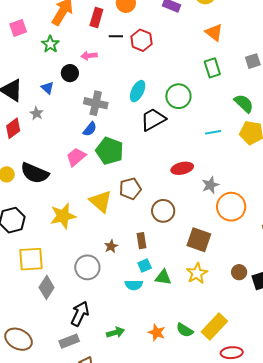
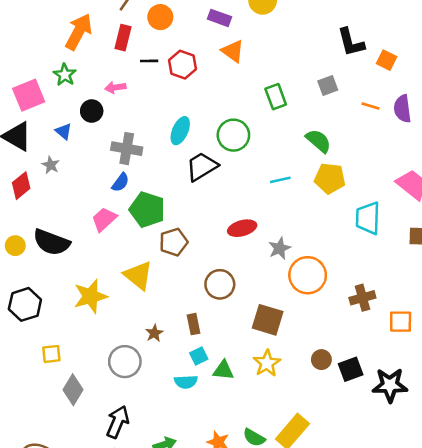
pink square: (18, 28) -> (29, 95), moved, size x1.4
orange triangle: (214, 32) -> (233, 51), moved
brown pentagon: (130, 189) -> (174, 242), moved
yellow square: (31, 259) -> (51, 354), size x0.6

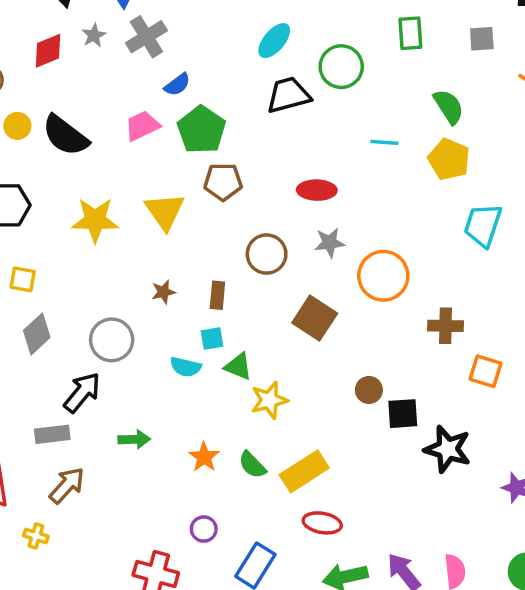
gray cross: (127, 149) -> (146, 37), moved, turned 32
gray star: (280, 248) -> (330, 243), moved
gray circle: (125, 362) -> (112, 340), moved
yellow star: (267, 363) -> (269, 400), moved

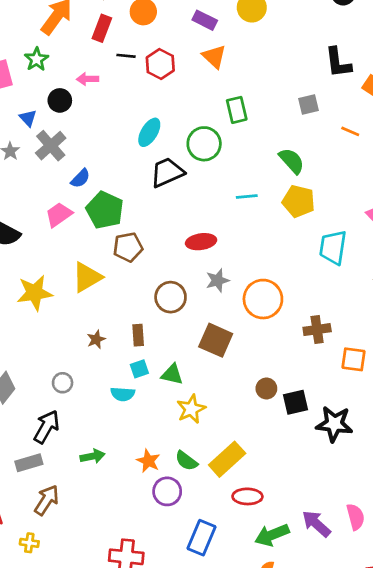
green rectangle: (410, 33) -> (237, 110), moved
yellow triangle: (165, 211) -> (87, 277), turned 44
gray circle: (112, 340) -> (63, 383), size x0.6
green triangle: (238, 366) -> (172, 374), moved
purple circle: (204, 529) -> (167, 491), moved, size x1.4

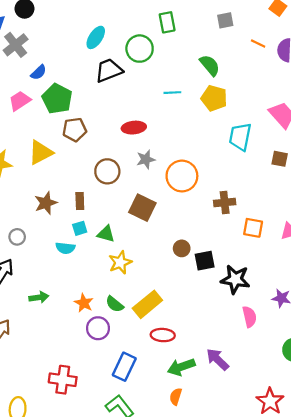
brown star: (96, 339) -> (46, 203), size x1.5
pink semicircle: (356, 517) -> (249, 317), moved

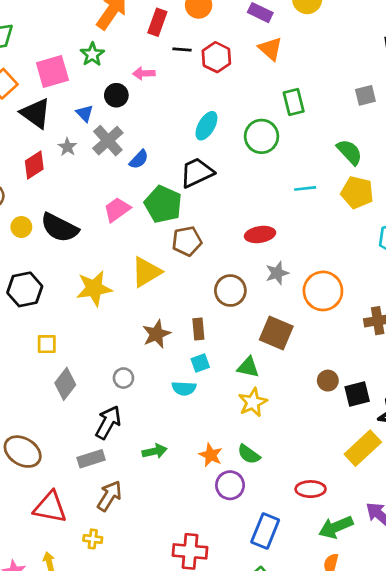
black trapezoid: (109, 70) -> (197, 173), moved
blue semicircle: (39, 72) -> (139, 159), moved
green triangle: (106, 234) -> (248, 367), moved
yellow rectangle: (147, 304) -> (363, 448), moved

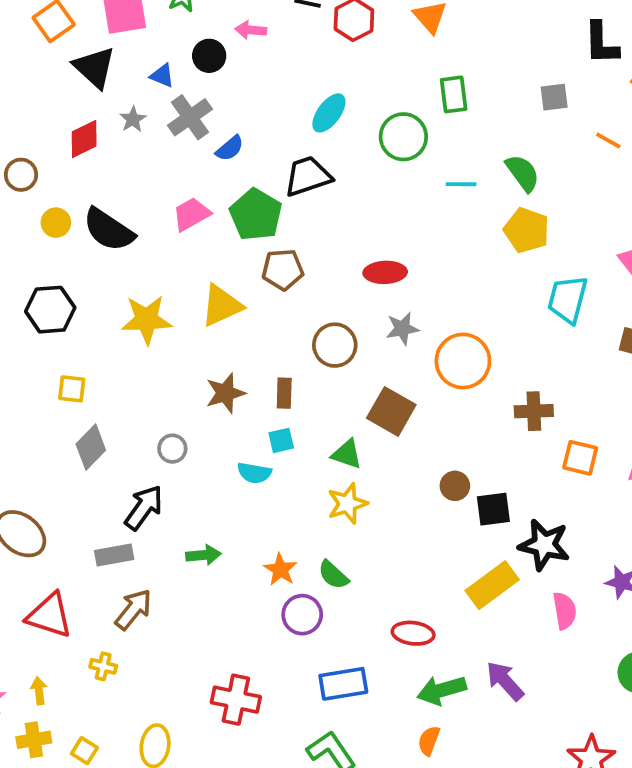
blue triangle: (85, 113) -> (162, 76), turned -30
cyan line: (305, 188) -> (461, 184), moved
blue rectangle: (265, 531) -> (343, 684), turned 52

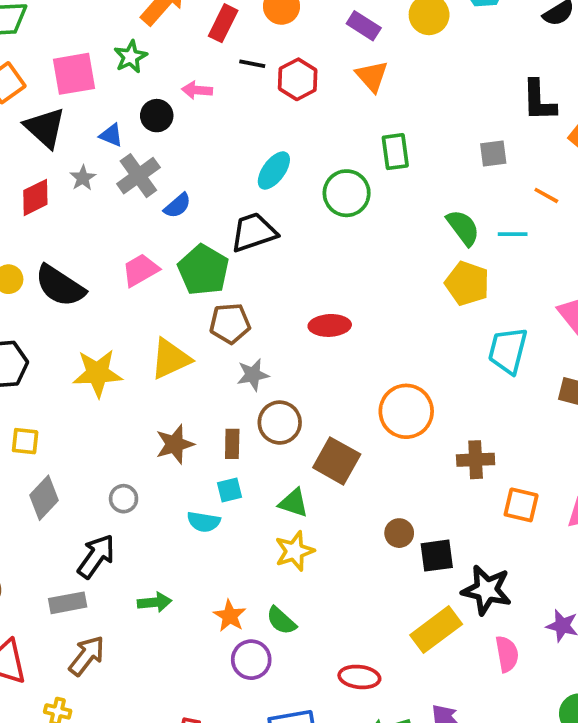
cyan line: (461, 184) -> (513, 234), moved
gray star: (402, 329) -> (253, 375), moved
brown circle: (335, 345) -> (280, 423), moved

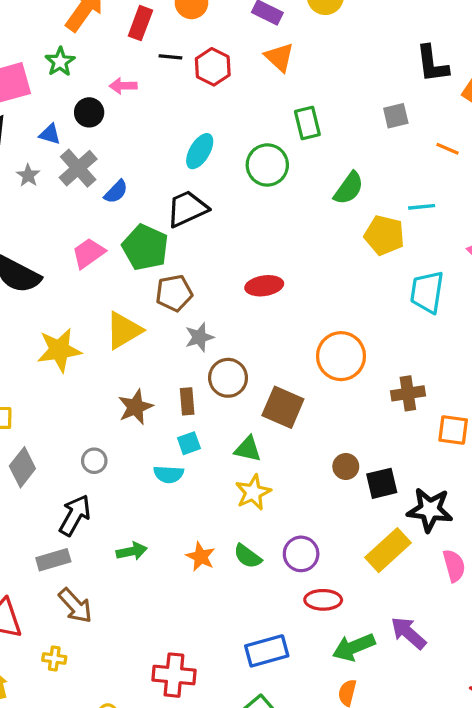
green semicircle: (463, 228) -> (349, 188), moved, turned 78
cyan line: (513, 234) -> (422, 207), moved
brown arrow: (87, 656) -> (75, 606), turned 105
purple circle: (251, 660) -> (301, 554), moved

